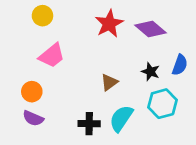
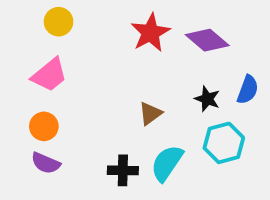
pink trapezoid: (52, 56) -> (49, 75), moved

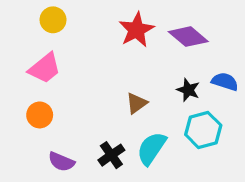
blue semicircle: (248, 90) -> (225, 82), turned -92
purple semicircle: (46, 163) -> (61, 162), moved
black cross: (123, 170) -> (111, 155), turned -36

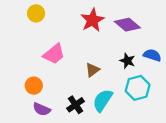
pink trapezoid: (45, 68) -> (54, 54), moved
orange circle: (40, 115) -> (34, 86), moved

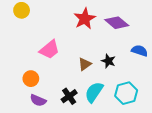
yellow circle: (36, 13) -> (22, 10), moved
black star: (127, 61) -> (108, 61), moved
cyan hexagon: (138, 88) -> (126, 93), moved

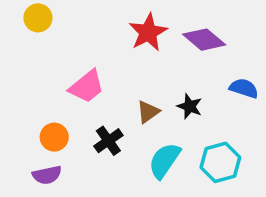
black cross: (69, 96) -> (108, 141), moved
purple semicircle: (38, 100) -> (47, 175), moved, turned -35

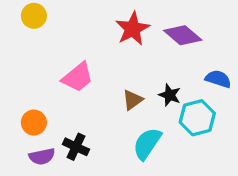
orange circle: (54, 137) -> (34, 123), moved
black cross: (108, 141) -> (76, 147), moved, turned -30
cyan hexagon: (220, 162) -> (197, 118), moved

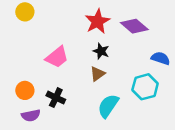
black star: (170, 95) -> (101, 51), moved
black cross: (76, 147) -> (56, 98), moved

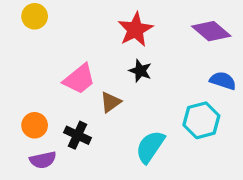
purple diamond: (134, 26) -> (211, 31), moved
brown triangle: (97, 74) -> (111, 102), moved

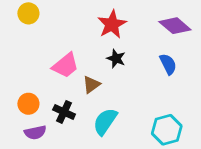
blue semicircle: (223, 81) -> (168, 64), moved, turned 45
cyan hexagon: (201, 120) -> (167, 130), moved
cyan semicircle: (150, 147) -> (105, 122), moved

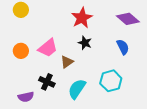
orange circle: (28, 104) -> (21, 51), moved
cyan hexagon: (167, 130) -> (111, 81), moved

